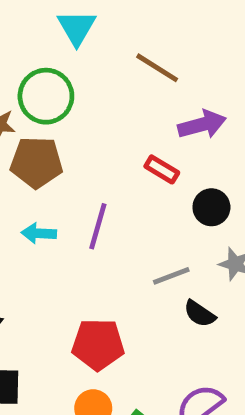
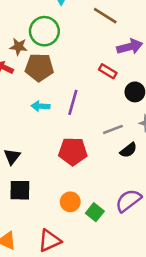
black semicircle: (200, 314) -> (128, 150), turned -72
red pentagon: (98, 344) -> (73, 151), moved

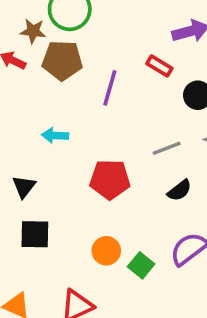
purple line: (73, 102) -> (110, 88), moved
cyan arrow: (41, 106) -> (55, 135), moved
black semicircle: (128, 150) -> (179, 190), moved

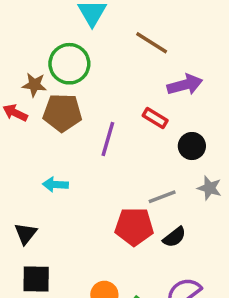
red pentagon: (110, 179) -> (134, 227), moved

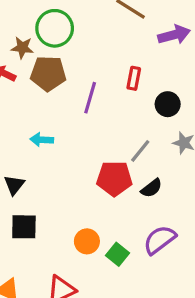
purple arrow: (185, 85) -> (174, 35), moved
red rectangle: (155, 118) -> (134, 78), turned 70
gray line: (162, 197) -> (140, 151), turned -30

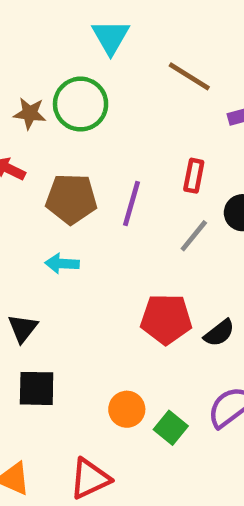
brown star: (22, 48) -> (30, 113), moved
brown pentagon: (48, 73) -> (71, 199), moved
gray line: (140, 151) -> (194, 236), moved

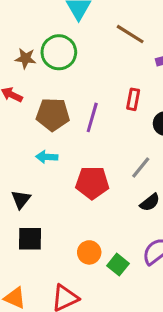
gray line: (194, 236) -> (141, 168), moved
red pentagon: (166, 319) -> (92, 183), moved

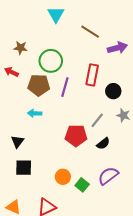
green circle: (59, 52) -> (51, 61), moved
red rectangle: (133, 99) -> (92, 75), size x1.5
red pentagon: (92, 183) -> (76, 135), moved

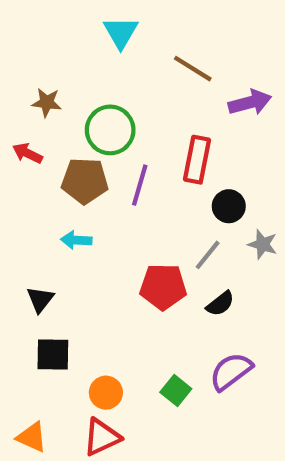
black circle: (113, 91) -> (229, 206), moved
orange circle: (63, 177) -> (106, 393), moved

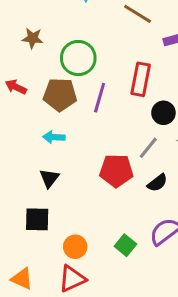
red arrow: (28, 153) -> (16, 87), moved
black triangle: (40, 299) -> (49, 178), moved

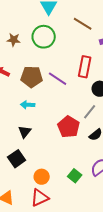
green circle: (78, 58) -> (44, 37), moved
purple line: (100, 98) -> (58, 79), turned -72
red pentagon: (116, 171) -> (69, 127), turned 30
black square: (37, 219) -> (17, 159), turned -36

